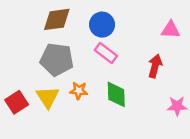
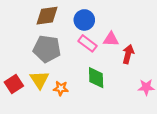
pink triangle: (171, 30) -> (111, 39), moved
orange star: (79, 91) -> (61, 88), moved

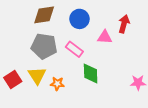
pink rectangle: (87, 43) -> (74, 49), moved
red arrow: (128, 54) -> (124, 24), moved

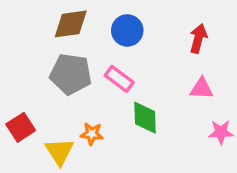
pink triangle: (105, 37) -> (202, 89), moved
yellow triangle: (37, 76) -> (59, 152), moved

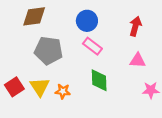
brown diamond: (71, 24) -> (34, 16), moved
pink rectangle: (119, 79) -> (92, 46), moved
yellow triangle: (59, 152) -> (40, 87), moved

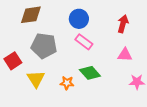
green diamond: (99, 80) -> (90, 73), turned -40
red square: (14, 87) -> (13, 61), moved
orange star: (63, 91) -> (67, 83), moved

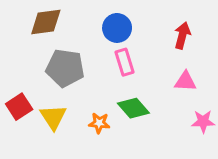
pink rectangle: (84, 42) -> (124, 62), turned 36
red square: (13, 61) -> (19, 107), moved

